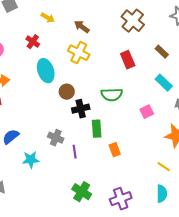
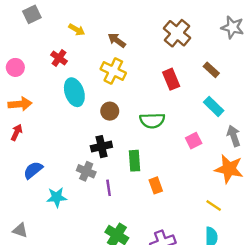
brown circle: (67, 92) -> (110, 111), moved
black cross: (81, 109) -> (101, 147), moved

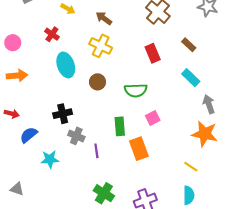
red arrow: (17, 132) -> (12, 114), moved, turned 80
pink square: (194, 141) -> (153, 118), moved
black cross: (101, 147) -> (63, 114), moved
orange rectangle: (156, 185) -> (139, 149), size x1.5

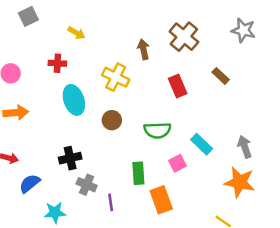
brown arrow: (104, 18) -> (143, 49), moved, turned 42
red cross: (52, 34) -> (57, 63), turned -32
cyan rectangle: (191, 78) -> (202, 144), moved

